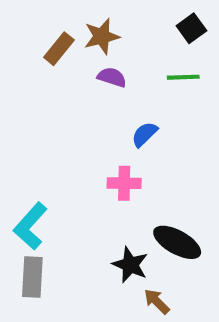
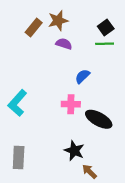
black square: (191, 28) -> (106, 28), moved
cyan L-shape: (30, 226) -> (17, 103), moved
black ellipse: (177, 242) -> (99, 119), moved

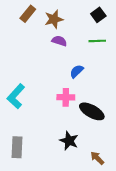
brown rectangle: (34, 28) -> (28, 14), moved
black square: (106, 28) -> (98, 15), moved
brown arrow: (89, 172) -> (97, 158), moved

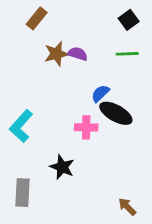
brown star: (54, 19) -> (56, 54), moved
black ellipse: (92, 111) -> (116, 113), moved
black star: (69, 141) -> (62, 167), moved

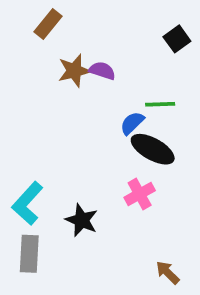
black square: (129, 20) -> (177, 39), moved
green line: (127, 54) -> (160, 104), moved
cyan L-shape: (21, 126) -> (27, 203), moved
pink cross: (86, 127) -> (140, 194), moved, turned -30

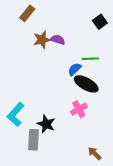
gray rectangle: (29, 254) -> (34, 140), moved

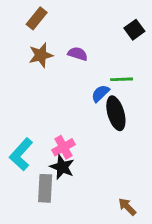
brown star: (42, 40) -> (41, 55), moved
black ellipse: (86, 84) -> (116, 113), turned 45
pink cross: (79, 109) -> (64, 147), moved

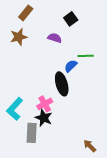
black square: (134, 30) -> (71, 19), moved
brown star: (41, 55) -> (19, 37), moved
black ellipse: (116, 113) -> (62, 84), moved

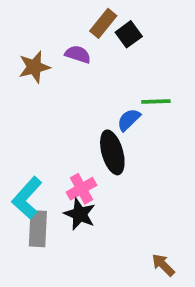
brown rectangle: (26, 13) -> (103, 23), moved
purple semicircle: (55, 38) -> (78, 54), moved
gray rectangle: (32, 133) -> (38, 229), moved

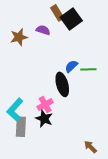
brown rectangle: (103, 23) -> (57, 13), turned -70
black square: (129, 34) -> (71, 19), size x1.5
green line: (156, 102) -> (88, 69), moved

